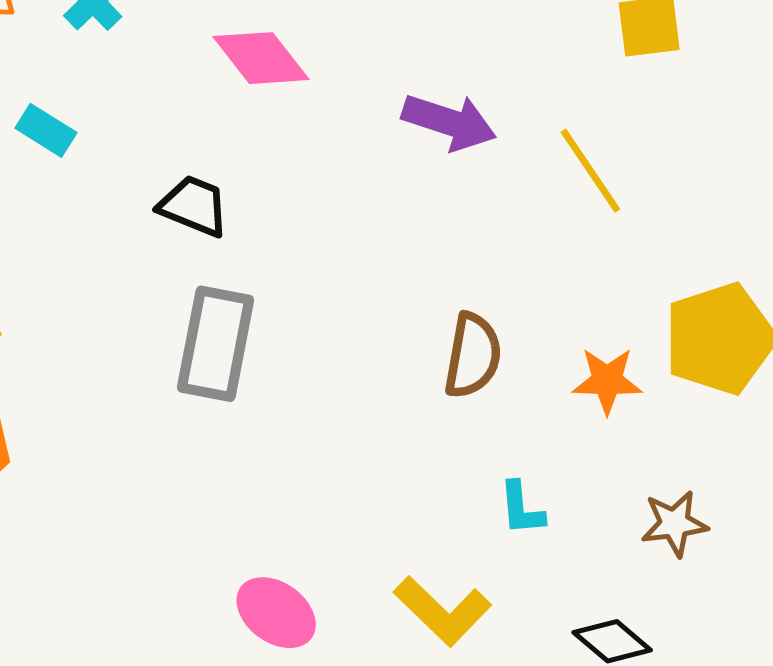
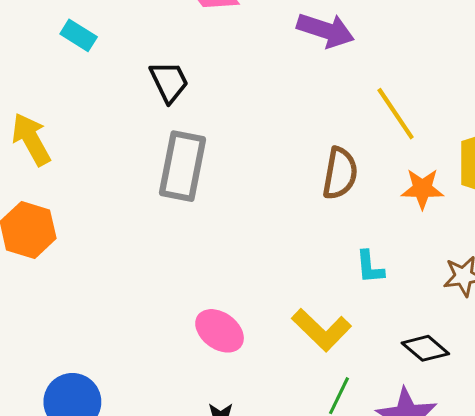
yellow line: (590, 171) -> (396, 114), moved
black trapezoid: (194, 206) -> (169, 82), turned 42

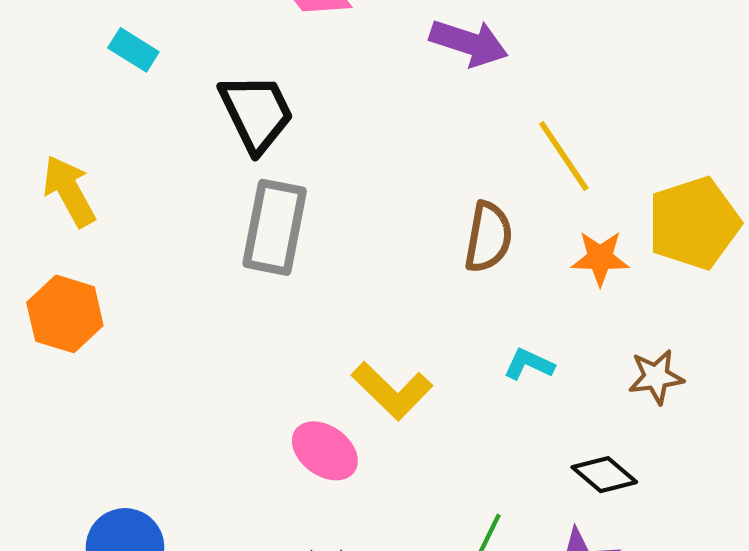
black trapezoid: (169, 82) -> (256, 113), size x1.4
cyan L-shape: (370, 267) -> (529, 364), turned 120
yellow L-shape: (321, 330) -> (392, 391), moved

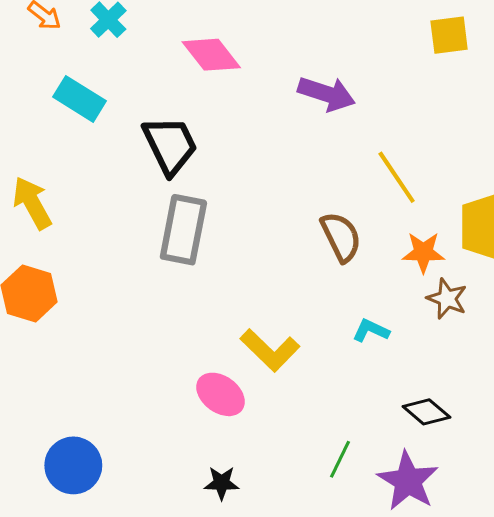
cyan rectangle: (133, 50) -> (79, 99), size x1.4
brown semicircle: (488, 237) -> (341, 237), turned -36
brown star: (656, 377) -> (447, 299), moved, turned 30

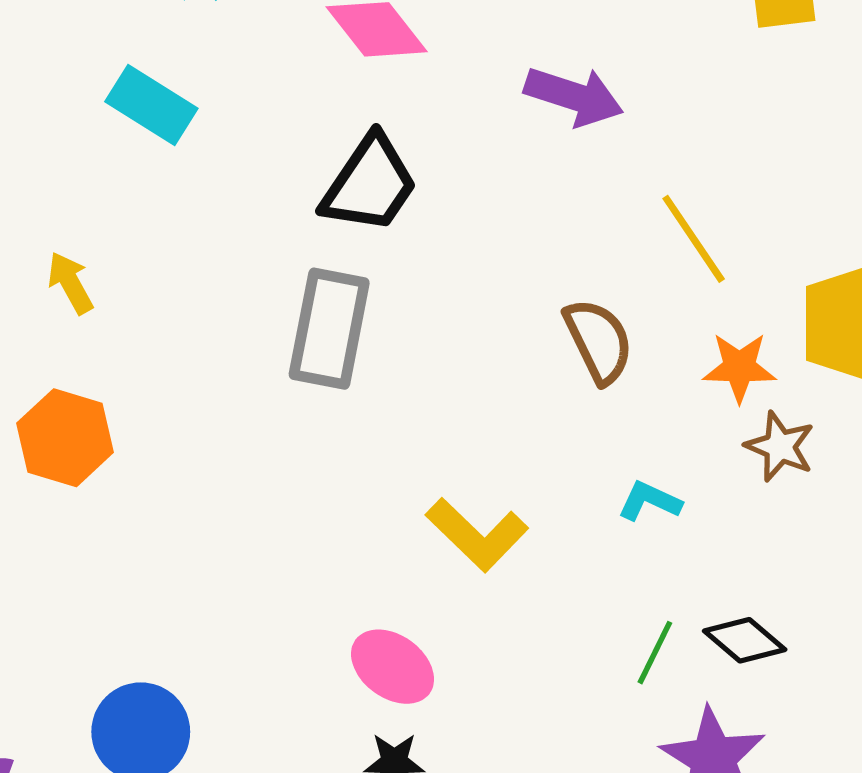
black trapezoid: (170, 145) -> (370, 184), moved, turned 60
yellow arrow: (32, 203) -> (70, 283), size x0.7
pink ellipse: (221, 394) -> (393, 667), moved
green line: (340, 459) -> (655, 653), moved

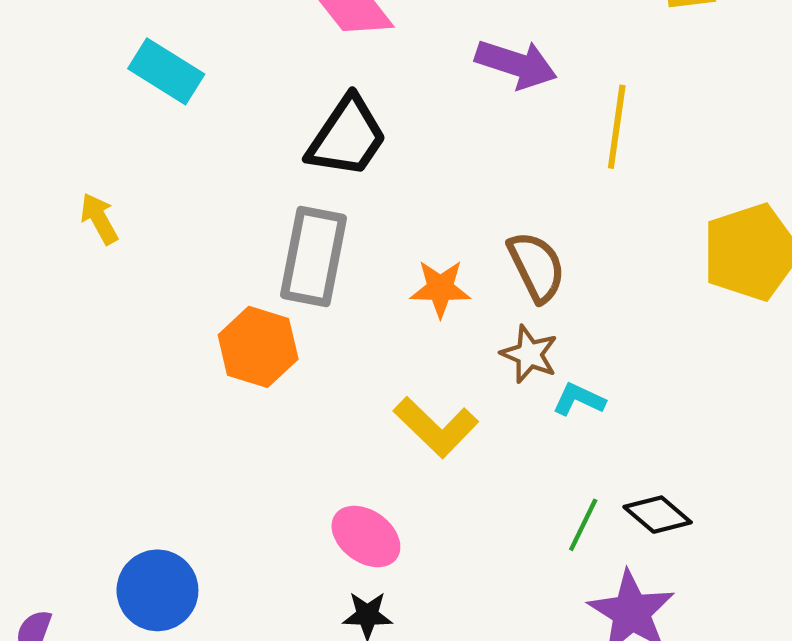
yellow line: (694, 239) -> (617, 127), moved, turned 42
orange star: (739, 367) -> (440, 289), moved
orange hexagon: (65, 438) -> (258, 347), moved
brown star: (780, 447) -> (529, 354), moved

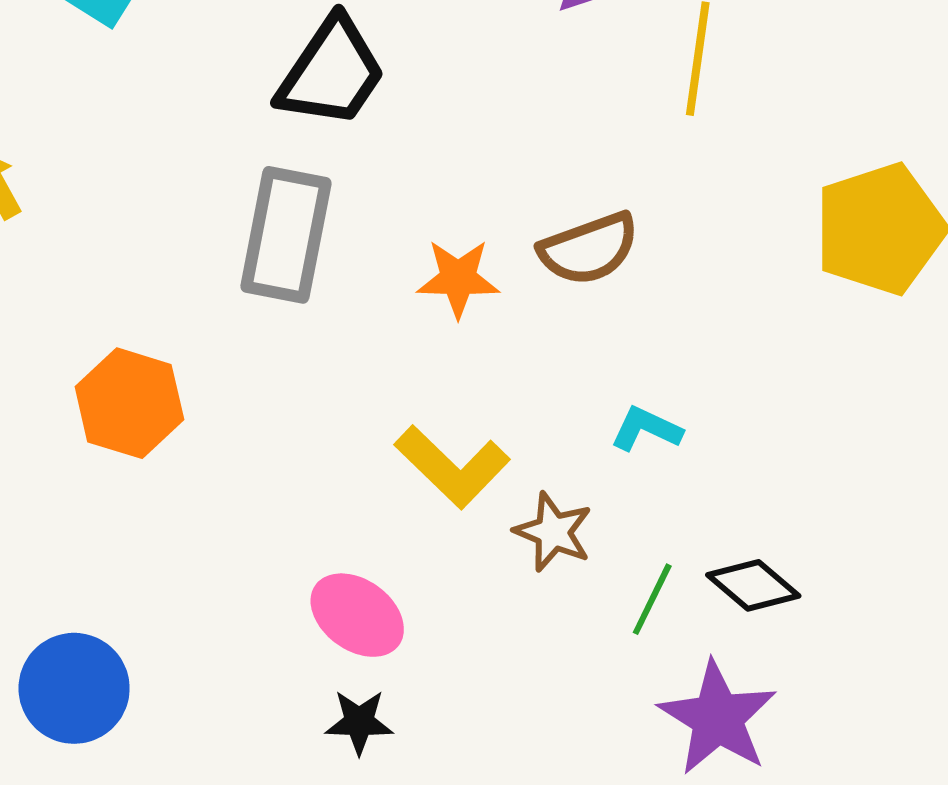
brown semicircle: (537, 267) -> (589, 249), turned 96
orange hexagon: (258, 347) -> (129, 403), moved
brown star: (529, 354) -> (553, 532), moved

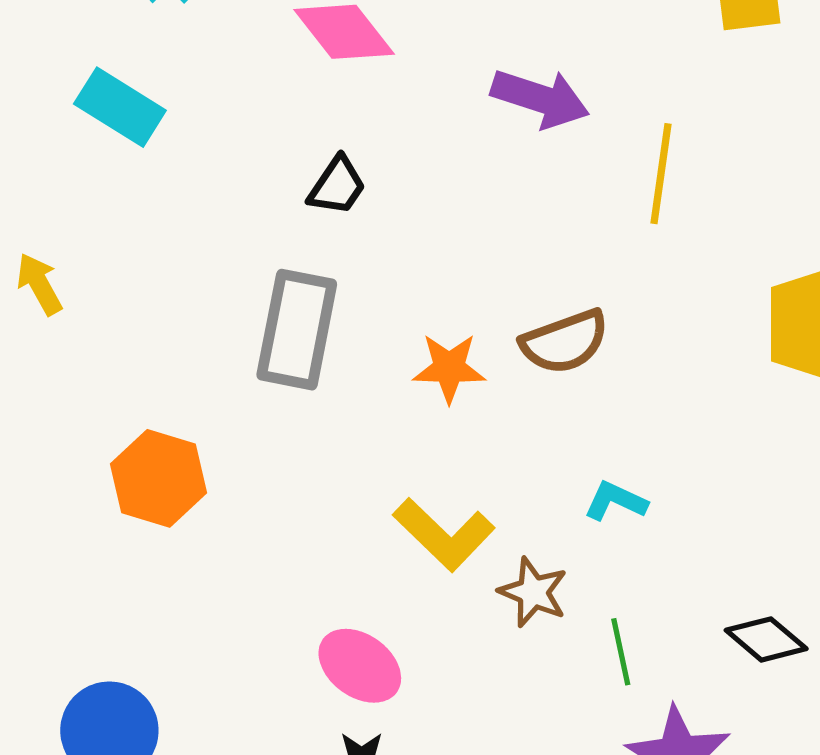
black trapezoid: (331, 73) -> (337, 186), size x0.6
black diamond: (753, 585) -> (766, 639), moved
green line: (652, 599) -> (621, 652), turned -38

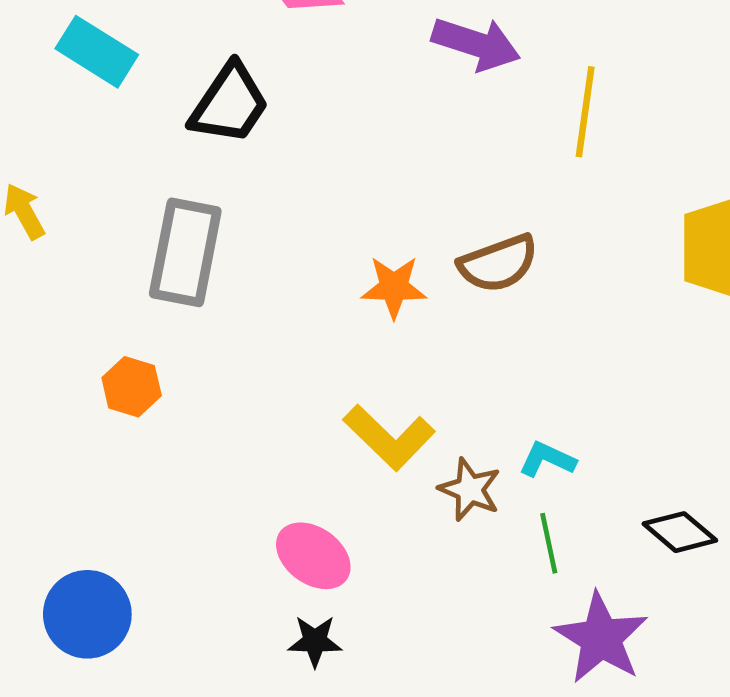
black trapezoid: (337, 186) -> (230, 104), moved, size x1.5
gray rectangle: (297, 330) -> (185, 252), moved
orange hexagon: (158, 478) -> (132, 387), size x0.7
cyan L-shape: (616, 501) -> (547, 459), moved

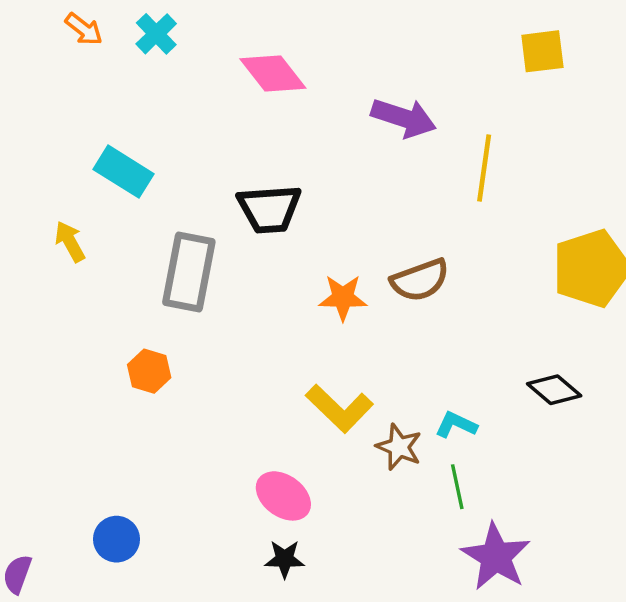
cyan rectangle: (97, 52) -> (124, 172), moved
black trapezoid: (230, 104) -> (269, 209), moved, turned 52
black diamond: (680, 532) -> (554, 390), moved
blue circle: (87, 614) -> (117, 539), size x0.7

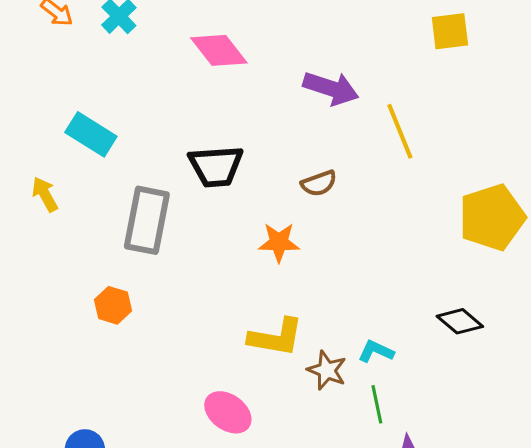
yellow line: (484, 168) -> (400, 131), turned -30
brown semicircle: (420, 280) -> (319, 183), moved, size x0.7
yellow L-shape: (339, 408) -> (276, 337), turned -34

